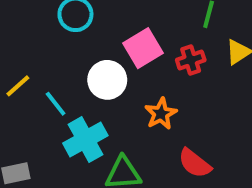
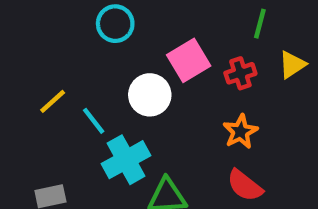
orange star: (161, 114) -> (240, 132), moved

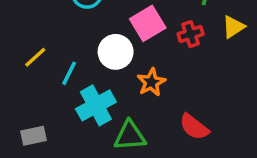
cyan line: (94, 121) -> (69, 73), turned 65
orange star: (240, 132) -> (151, 82), moved

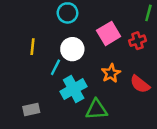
white circle: (116, 52) -> (72, 49), moved
yellow line: (35, 57) -> (32, 47), moved, turned -42
red semicircle: (194, 127) -> (140, 84), moved

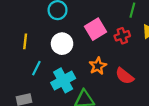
cyan line: (55, 67) -> (36, 68), moved

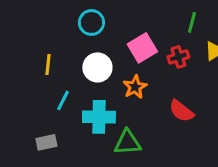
orange star: (98, 66) -> (135, 87), moved
cyan cross: (63, 80) -> (99, 117), turned 30

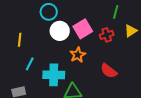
white circle: (97, 67) -> (60, 31), moved

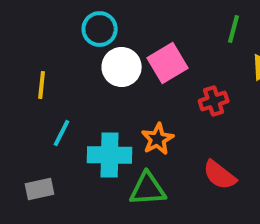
red cross: (107, 35) -> (214, 101), moved
orange star: (78, 55) -> (158, 139), moved
red semicircle: (109, 71) -> (220, 175), moved

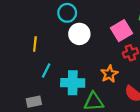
pink square: (168, 63) -> (122, 31), moved
orange star: (158, 139) -> (109, 74), moved

